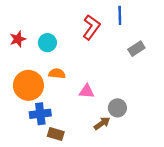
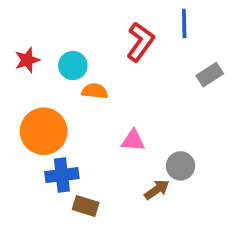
orange semicircle: (57, 73) -> (95, 91), moved

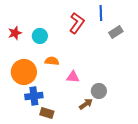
gray rectangle: (210, 75) -> (116, 32), moved
orange semicircle: (95, 91) -> (52, 61), moved

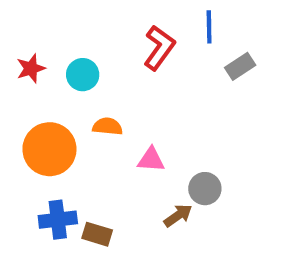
blue cross: (34, 96) -> (58, 220), moved

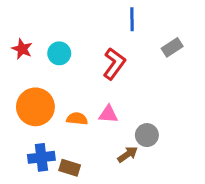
blue line: (209, 27) -> (132, 19), moved
red L-shape: (159, 48) -> (114, 64), moved
red star: (31, 68) -> (22, 49), turned -30
orange semicircle: (108, 126) -> (77, 119), moved

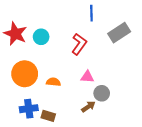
gray rectangle: (172, 47) -> (119, 33), size x1.5
red star: (22, 49) -> (15, 34), size x1.6
pink triangle: (108, 114) -> (87, 77), moved

